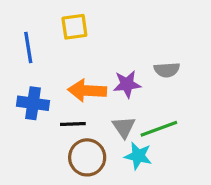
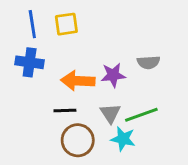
blue line: (28, 48) -> (32, 24), moved
blue cross: (33, 103) -> (30, 62), moved

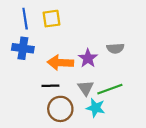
purple star: (113, 75) -> (88, 58), turned -30

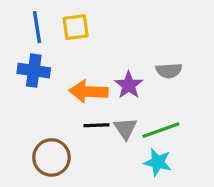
black line: (50, 86) -> (97, 125), moved
cyan star: (96, 108) -> (158, 162), moved
brown circle: (60, 109) -> (51, 157), moved

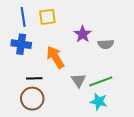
purple star: (129, 85) -> (83, 34), moved
orange arrow: (88, 92) -> (55, 57), turned 55
black line: (97, 125) -> (34, 78), moved

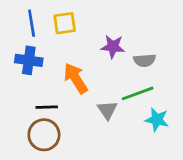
purple star: (83, 34) -> (113, 47), turned -30
green line: (101, 81) -> (138, 93), moved
cyan star: (99, 102) -> (157, 120), moved

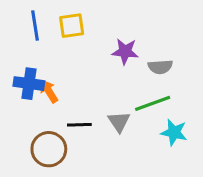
blue cross: (29, 60) -> (29, 84), moved
orange arrow: (76, 78) -> (49, 91), moved, size x0.7
black line: (47, 107) -> (79, 125), moved

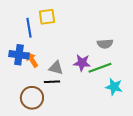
blue line: (35, 26) -> (29, 28), moved
purple star: (125, 51) -> (82, 63), moved
gray triangle: (119, 122) -> (56, 68), moved, turned -42

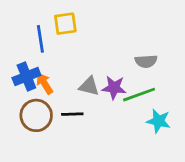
blue cross: (19, 55) -> (26, 76), turned -30
gray triangle: (56, 68) -> (89, 86), moved
brown circle: (32, 98) -> (36, 115), moved

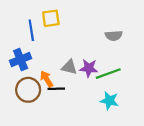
gray semicircle: (146, 61) -> (114, 36), moved
orange arrow: (45, 83) -> (47, 79), moved
cyan star: (159, 121) -> (109, 101), moved

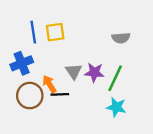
yellow square: (51, 18) -> (55, 32), moved
gray triangle: (69, 67) -> (74, 71), turned 42
green line: (108, 74) -> (115, 78), turned -45

